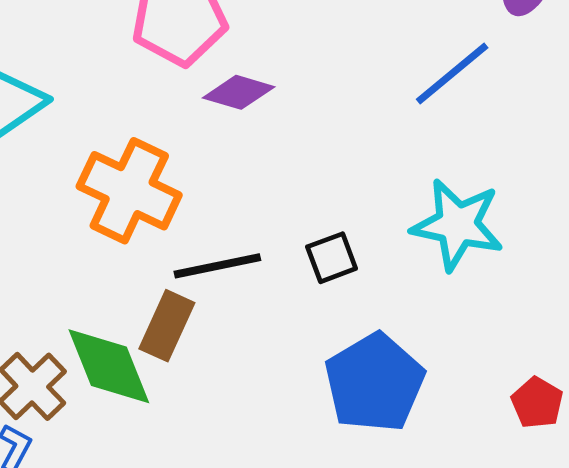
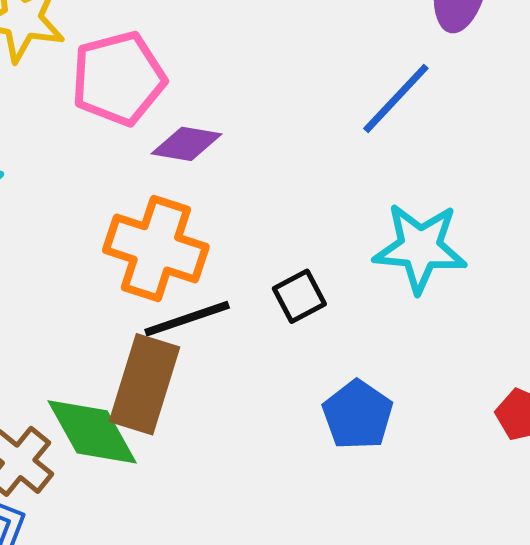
orange cross: (129, 191) -> (156, 248), moved
brown rectangle: (167, 326) -> (145, 384), size x1.4
blue pentagon: (375, 383) -> (358, 415), size x0.7

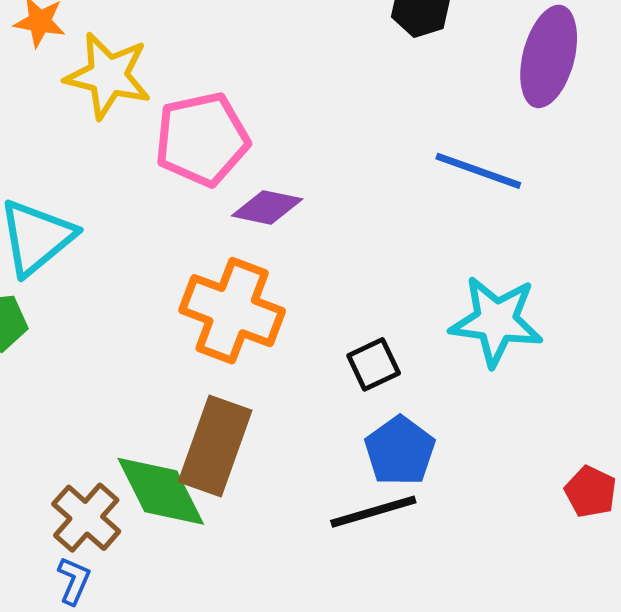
blue line: (396, 98) -> (478, 171), turned 64
black line: (187, 319) -> (373, 512), moved
blue pentagon: (358, 415) -> (400, 451), moved

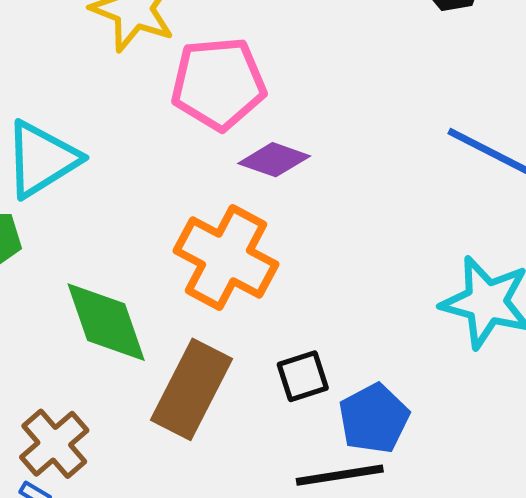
black square: (374, 364) -> (303, 376), moved
green diamond: (161, 491) -> (106, 322), moved

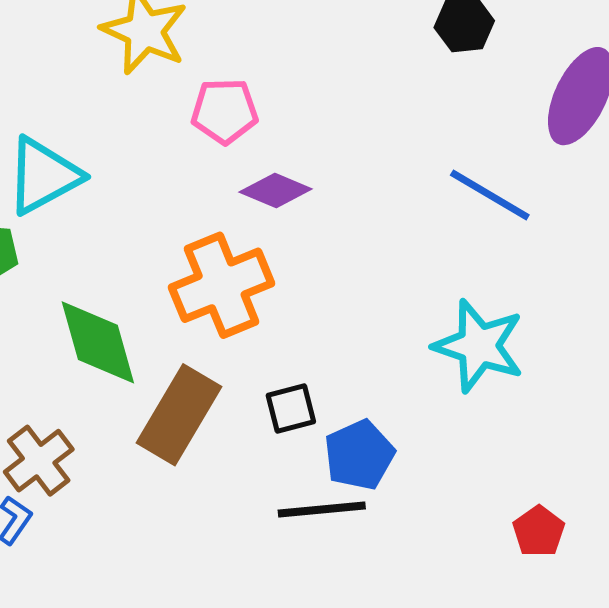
pink pentagon: (218, 84) -> (225, 111), size x0.7
orange cross: (226, 258) -> (222, 285), turned 36

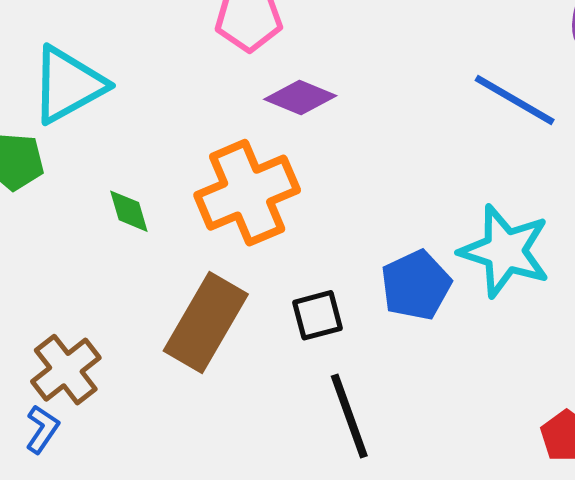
green diamond: (98, 342) -> (129, 211), moved, size x0.5
blue pentagon: (359, 455) -> (416, 285), moved
black line: (322, 509) -> (349, 416), turned 76

